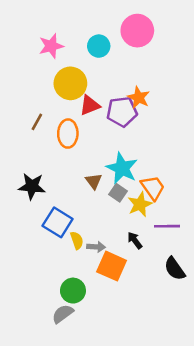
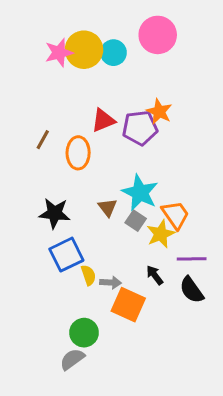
yellow circle: (70, 83) -> (84, 50), moved
black star: (32, 186) -> (55, 213), moved
blue square: (58, 222) -> (66, 255), turned 32
black semicircle: (175, 269) -> (192, 290), moved

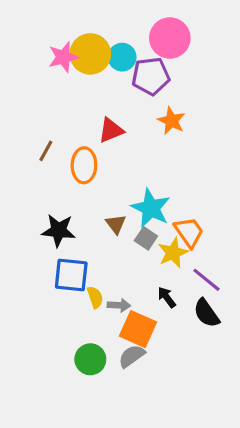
purple pentagon: (140, 128) -> (151, 76), moved
blue square: (66, 255) -> (71, 275), turned 32
purple line: (192, 259) -> (206, 280), turned 40
gray semicircle: (72, 359) -> (132, 356), moved

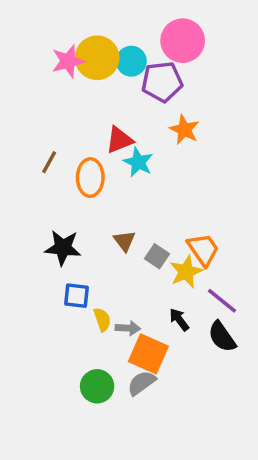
cyan star: (151, 208) -> (138, 162), moved, size x0.7
blue square: (71, 275) -> (77, 296), size x0.7

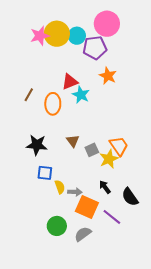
gray square: (157, 256) -> (92, 150), turned 32
purple line: (222, 301) -> (112, 217), moved
gray semicircle: (142, 383) -> (83, 234), moved

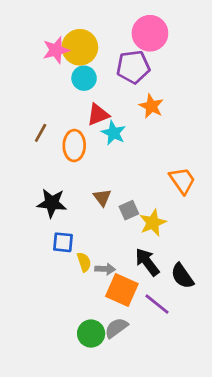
cyan circle: (77, 36) -> (84, 78), moved
orange trapezoid: (119, 146) -> (182, 181), moved
black arrow: (105, 187) -> (147, 262), size x1.5
green circle: (57, 226) -> (91, 334), moved

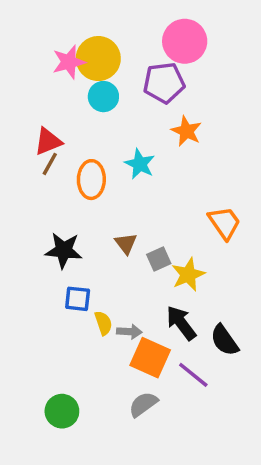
red triangle: (98, 115) -> (48, 141), moved
green circle: (91, 334) -> (62, 411), moved

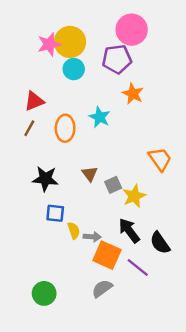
brown line: (50, 164) -> (29, 128), moved

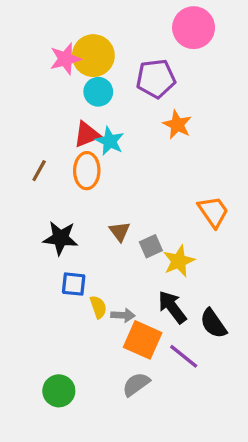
pink circle: (132, 30) -> (194, 28), moved
red triangle: (34, 101) -> (87, 134), moved
cyan star: (100, 117) -> (110, 141), moved

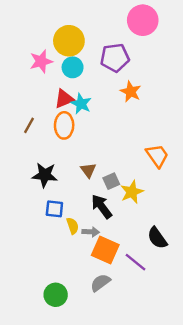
pink star: (65, 59) -> (41, 61), moved
black arrow: (172, 307) -> (102, 206), moved
green circle: (59, 391) -> (56, 295), moved

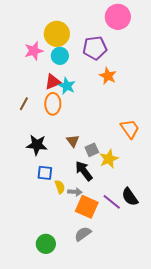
purple line: (135, 262) -> (112, 202), moved

